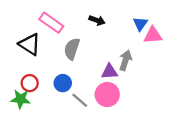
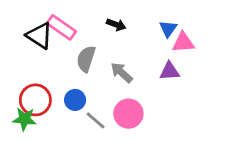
black triangle: (30, 44) -> (39, 36), moved
gray arrow: (125, 60) -> (122, 73), moved, turned -66
purple triangle: (109, 72) -> (170, 71), moved
red circle: (30, 83) -> (35, 100), size x1.5

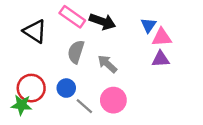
black arrow: (116, 25) -> (103, 22), size x1.5
pink rectangle: (61, 27) -> (72, 17), moved
purple triangle: (170, 71) -> (161, 59), moved

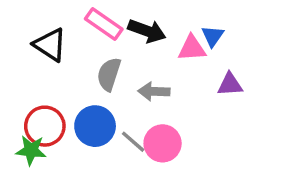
pink triangle: (162, 37) -> (192, 48), moved
gray arrow: (107, 64) -> (154, 91), turned -40
blue circle: (66, 88) -> (95, 126), size x1.5
gray line: (84, 106) -> (133, 142), moved

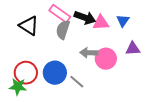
pink triangle: (192, 48) -> (101, 23), moved
gray semicircle: (109, 74) -> (63, 30), moved
pink circle: (163, 143) -> (106, 59), moved

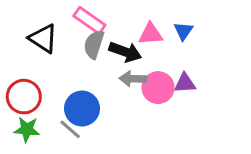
black arrow: (85, 18) -> (125, 52), moved
purple triangle: (133, 49) -> (185, 83), moved
red circle: (26, 73) -> (24, 97), moved
gray line: (77, 82) -> (70, 129), moved

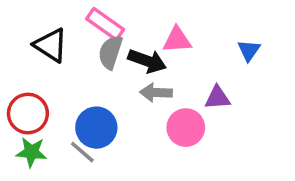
blue triangle: (183, 31) -> (249, 50), moved
pink circle: (158, 88) -> (186, 128), moved

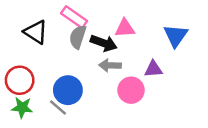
blue triangle: (249, 50) -> (176, 36), size x1.5

